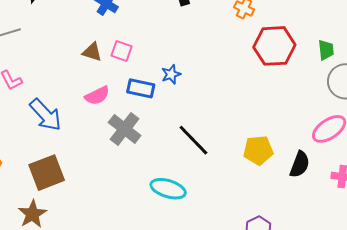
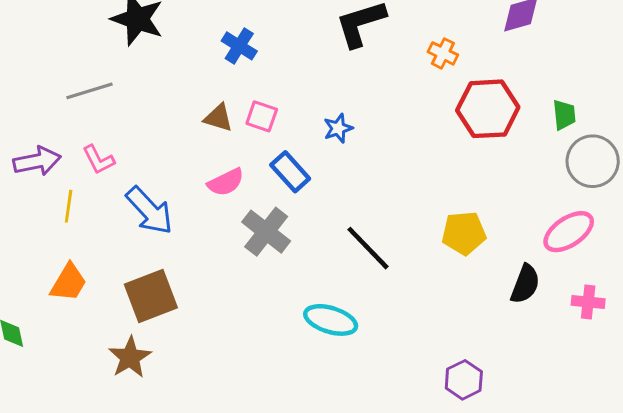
blue star: (171, 74) -> (338, 128), moved
blue rectangle: (141, 88) -> (290, 172), turned 36
yellow pentagon: (258, 150) -> (464, 233), moved

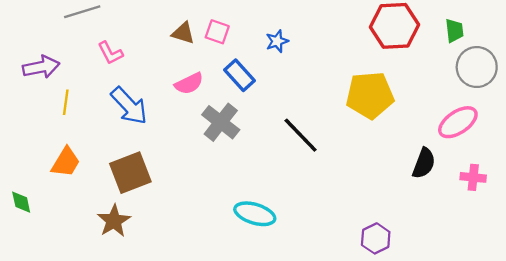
pink L-shape: (98, 160) -> (110, 53), moved
yellow pentagon: (464, 233) -> (370, 95), moved, size x1.4
cyan ellipse: (331, 320) -> (255, 214), moved

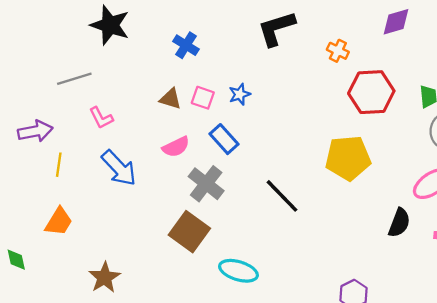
blue star: (277, 41) -> (240, 94), moved
brown square: (130, 173) -> (189, 232), moved, turned -33

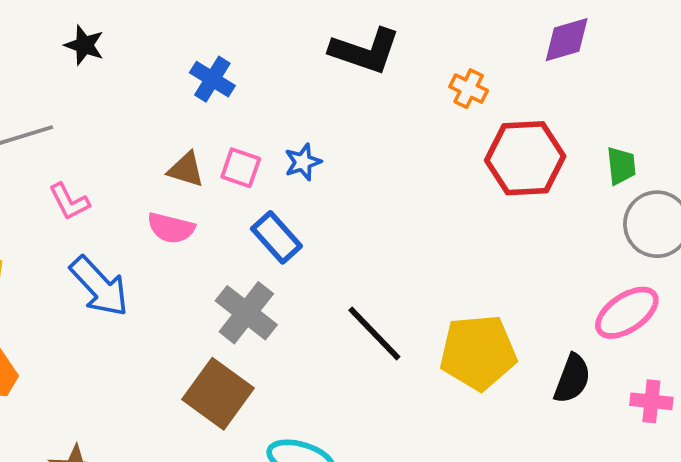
black star: (110, 25) -> (84, 45), size x0.6
black L-shape: (276, 28) -> (365, 51), turned -144
pink semicircle: (176, 147) -> (171, 228), moved, turned 40
yellow pentagon: (348, 158) -> (478, 352), moved

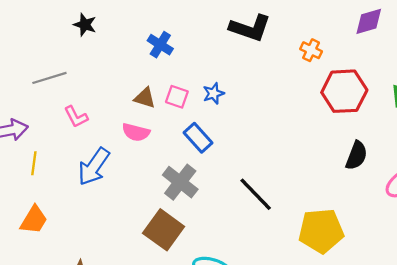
blue arrow: (99, 286) -> (94, 167), turned 78
yellow pentagon: (478, 352) -> (321, 231), moved
black semicircle: (572, 379) -> (357, 156), moved

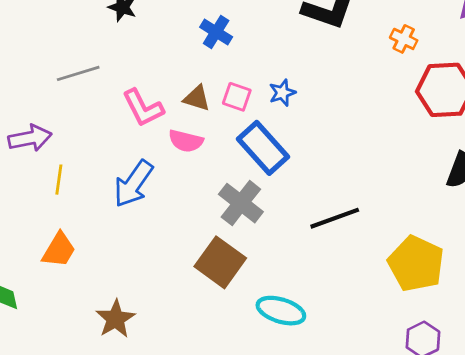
pink L-shape: (76, 117) -> (143, 108), moved, size x1.4
blue rectangle: (198, 138) -> (263, 148), size x1.4
black line: (256, 194) -> (335, 218), turned -66
yellow pentagon: (321, 231) -> (416, 264), turned 30

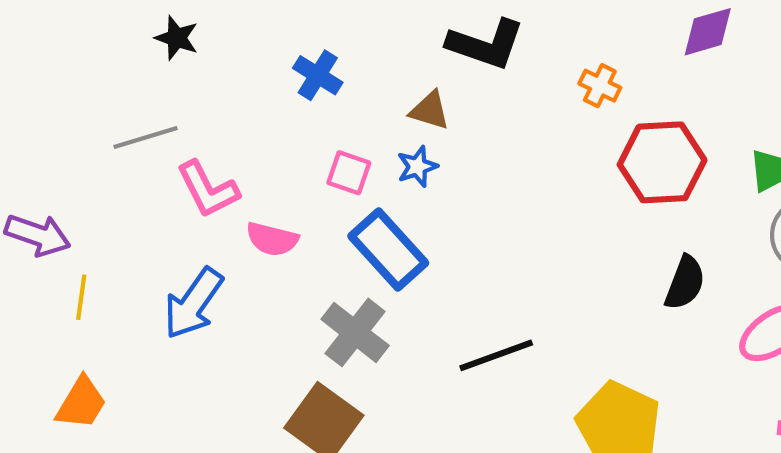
gray line: (78, 73) -> (146, 137), moved
brown triangle: (197, 98) -> (430, 111), moved
purple arrow: (30, 138) -> (38, 235), turned 30

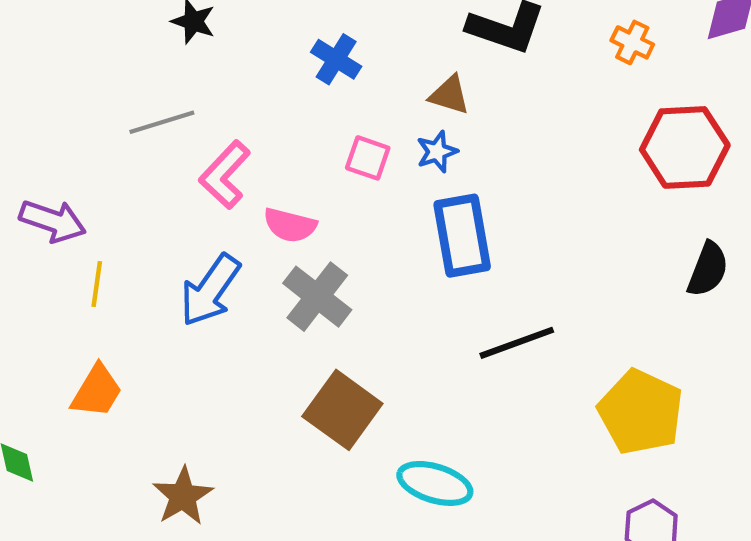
orange cross: (600, 86) -> (632, 42), moved
pink L-shape: (208, 189) -> (225, 175), turned 70
blue rectangle: (388, 250) -> (462, 236), moved, turned 32
gray cross: (355, 332) -> (317, 297), moved

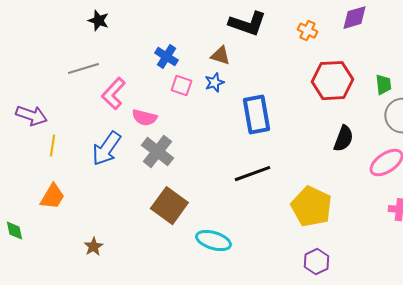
blue cross: (336, 59) -> (166, 57), moved
blue rectangle: (462, 236) -> (256, 115), moved
brown star: (183, 496) -> (93, 247), size x0.7

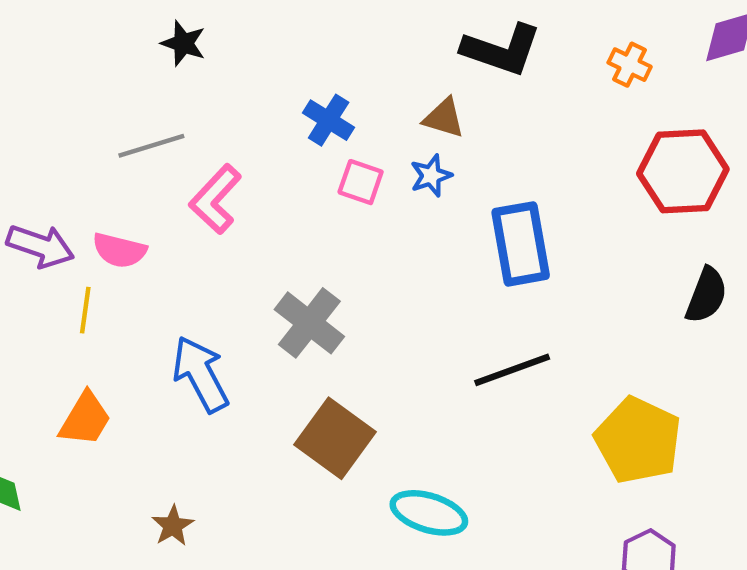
pink semicircle: (144, 118) -> (119, 250), moved
blue arrow: (106, 149) -> (200, 374), moved, turned 117

